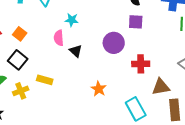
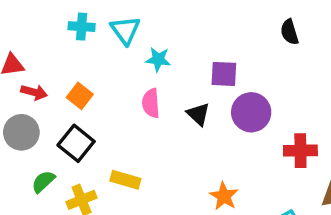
cyan star: (72, 20) -> (158, 59), moved
purple square: (136, 22) -> (224, 74), moved
black triangle: (76, 51) -> (198, 114), moved

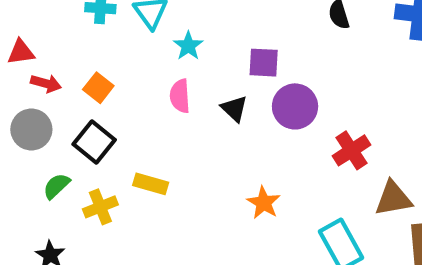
cyan star: (158, 59) -> (188, 46), turned 30
red cross: (300, 151) -> (351, 150), turned -32

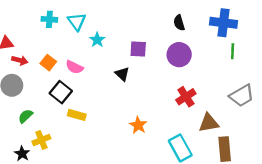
pink semicircle: (180, 96) -> (74, 67), moved, turned -60
purple circle: (295, 106) -> (179, 55), moved
black square: (94, 142) -> (61, 92), moved
yellow cross: (100, 207) -> (41, 140), moved

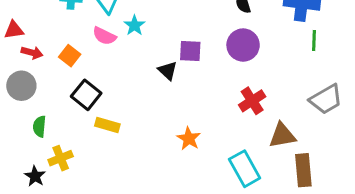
purple square: (138, 49) -> (190, 51), moved
pink semicircle: (74, 67) -> (104, 36), moved
green semicircle: (25, 116) -> (39, 126), turned -42

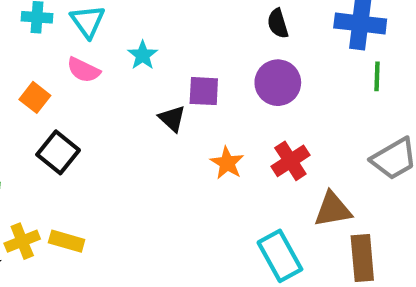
cyan star: (134, 25) -> (143, 55), moved
yellow rectangle: (107, 125) -> (67, 241), moved
orange star: (189, 139) -> (227, 163), moved

